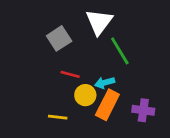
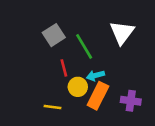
white triangle: (99, 22) -> (122, 33), moved
green line: (120, 51) -> (84, 46), moved
red line: (70, 74) -> (64, 68), turned 60

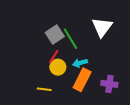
gray square: (54, 35) -> (55, 35), moved
red line: (64, 68) -> (54, 57), turned 48
yellow circle: (78, 87) -> (58, 67), moved

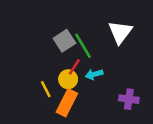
red line: (54, 57) -> (74, 67), moved
orange rectangle: (82, 80) -> (67, 103), moved
yellow line: (44, 89) -> (46, 89), moved, turned 56

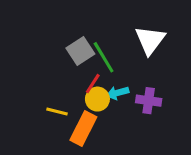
yellow circle: (68, 79) -> (97, 99), moved
yellow line: (46, 89) -> (57, 111), turned -49
purple cross: (129, 99) -> (149, 101), moved

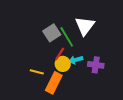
white triangle: (150, 40) -> (85, 26), moved

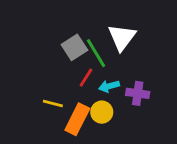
yellow circle: (63, 64) -> (102, 112), moved

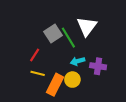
red line: (86, 78) -> (35, 55), moved

